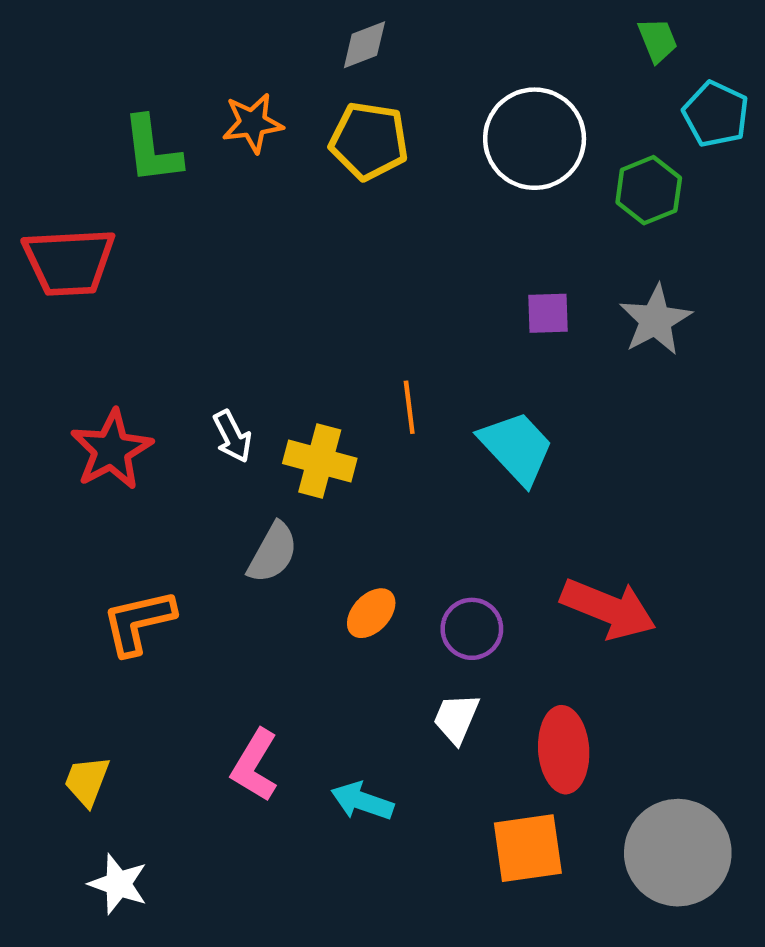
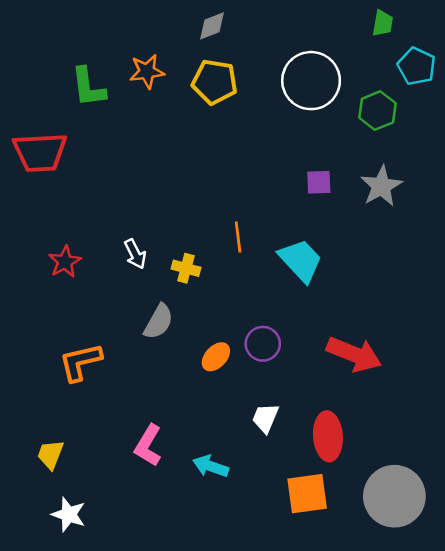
green trapezoid: (658, 40) -> (383, 23), turned 32
red star: (112, 450) -> (65, 262), size x0.7
yellow cross: (320, 461) -> (186, 268), size x0.7
purple circle: (472, 629) -> (263, 344), moved

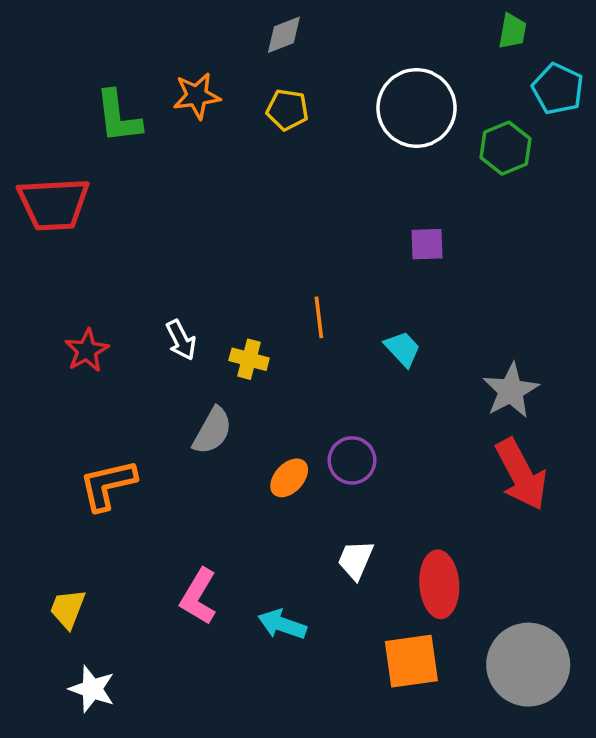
yellow pentagon: (215, 82) -> (287, 110), size x0.7
gray star: (381, 186) -> (511, 391), moved
cyan trapezoid: (301, 260) -> (403, 349), size x0.6
red arrow: (354, 354) -> (521, 474), moved, turned 40

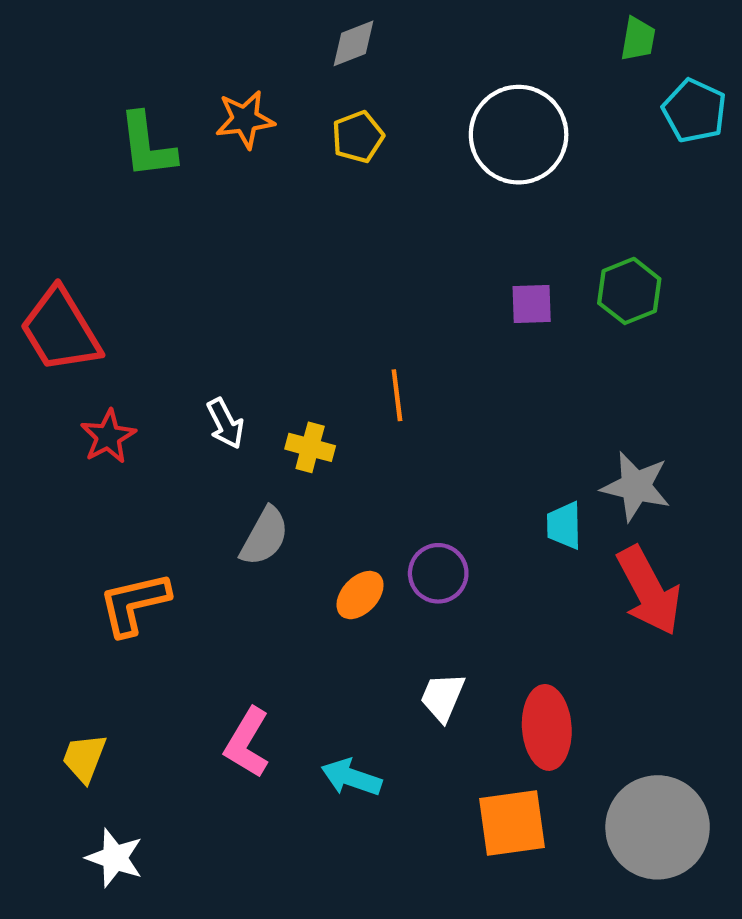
yellow pentagon: (287, 110) -> (358, 137), turned -30
green hexagon: (506, 148) -> (629, 291), moved
red trapezoid: (54, 204) -> (60, 330), moved, turned 62
cyan trapezoid: (403, 349) -> (564, 526), moved, turned -138
gray star: (511, 391) -> (636, 486), turned -30

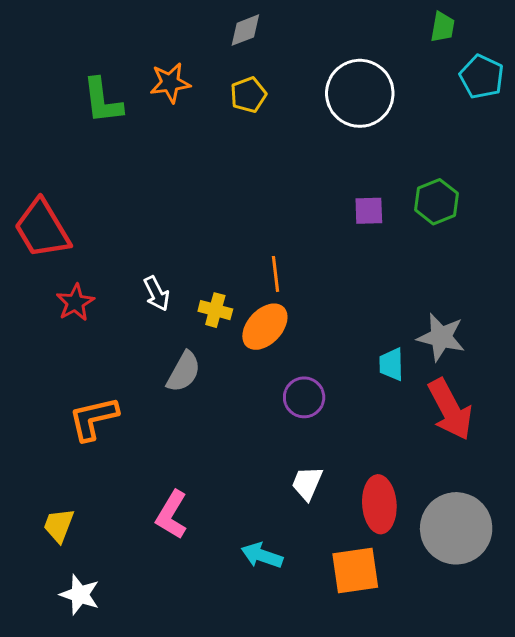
orange ellipse: (360, 595) -> (265, 327), moved, size x1.4
cyan arrow: (351, 777) -> (262, 555), moved
gray circle: (658, 827) -> (456, 528), moved

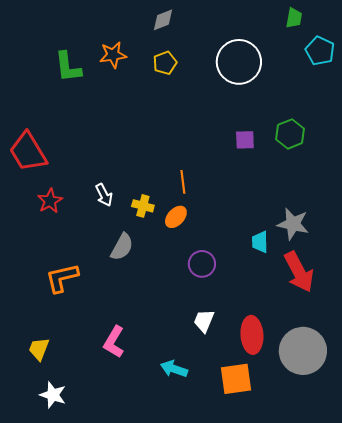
orange ellipse: (265, 327) -> (176, 217), size x0.7

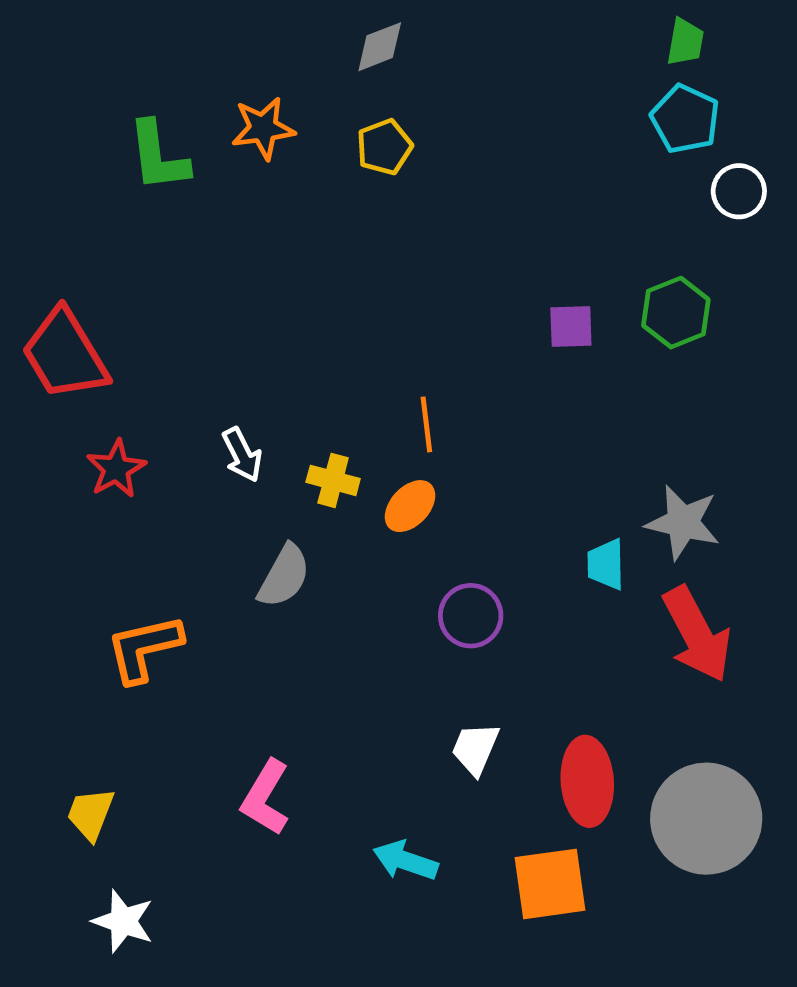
cyan pentagon: (320, 51) -> (685, 119), moved
white circle: (239, 62) -> (739, 191), moved, size x0.5

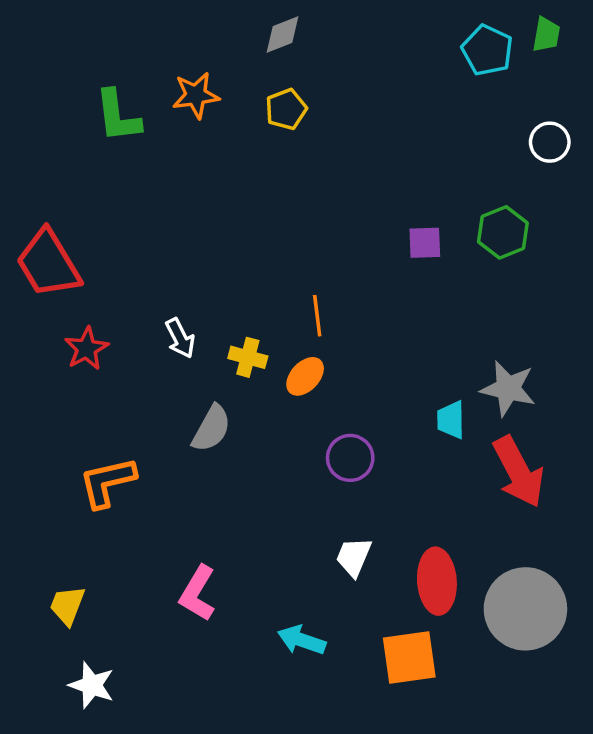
green trapezoid: (685, 42) -> (546, 35), moved
cyan pentagon: (685, 119) -> (487, 50), moved

